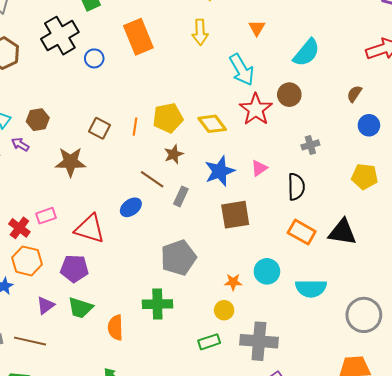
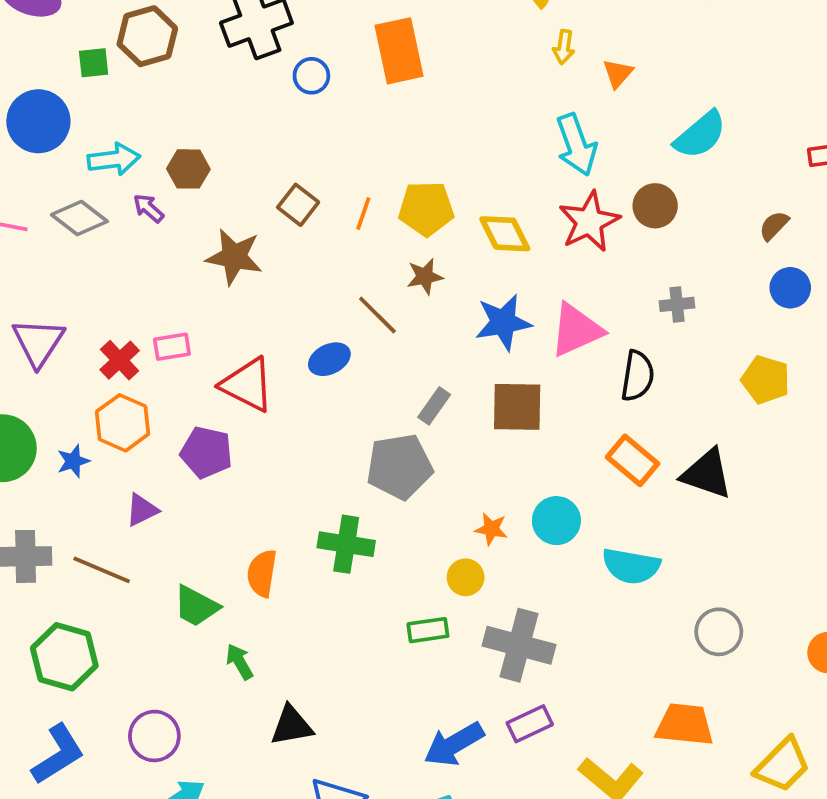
yellow arrow: (200, 32) -> (564, 47), moved, size x0.7
pink triangle: (259, 168) -> (576, 330), size x1.8
gray rectangle: (181, 196) -> (434, 406), moved
green trapezoid: (80, 308) -> (196, 606), moved
gray circle: (364, 315) -> (719, 632), size x0.7

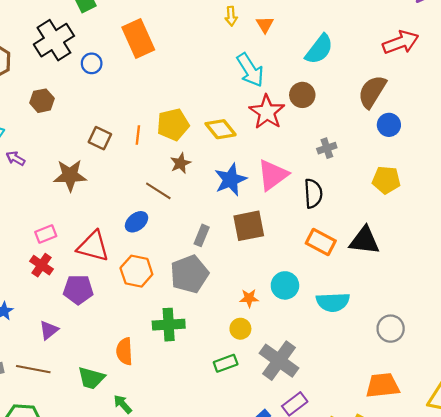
brown hexagon: (188, 169) -> (42, 101), moved
brown semicircle: (774, 226) -> (372, 92), size x1.8
red cross: (120, 360) -> (42, 265), moved
orange hexagon: (123, 423) -> (136, 271), moved
gray cross: (519, 645) -> (279, 361), turned 33

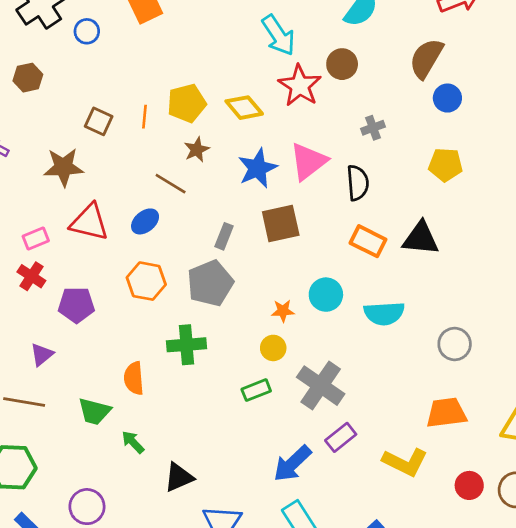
red triangle: (93, 246) -> (89, 222), moved

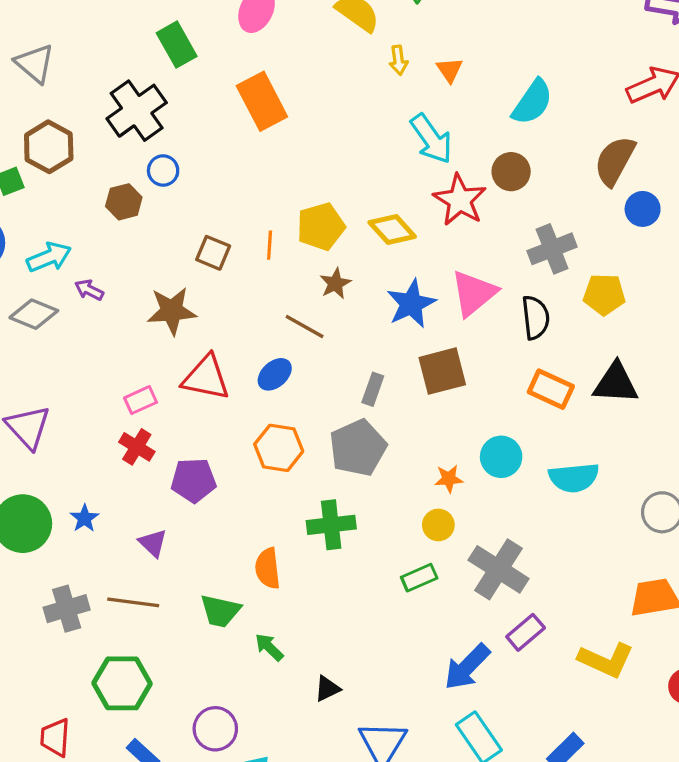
blue circle: (87, 31) -> (163, 171), moved
gray cross: (373, 128) -> (552, 249), size x1.6
yellow pentagon: (446, 165) -> (604, 294), moved
purple triangle: (42, 355) -> (153, 543), turned -35
black triangle: (179, 477) -> (327, 689), size x0.7

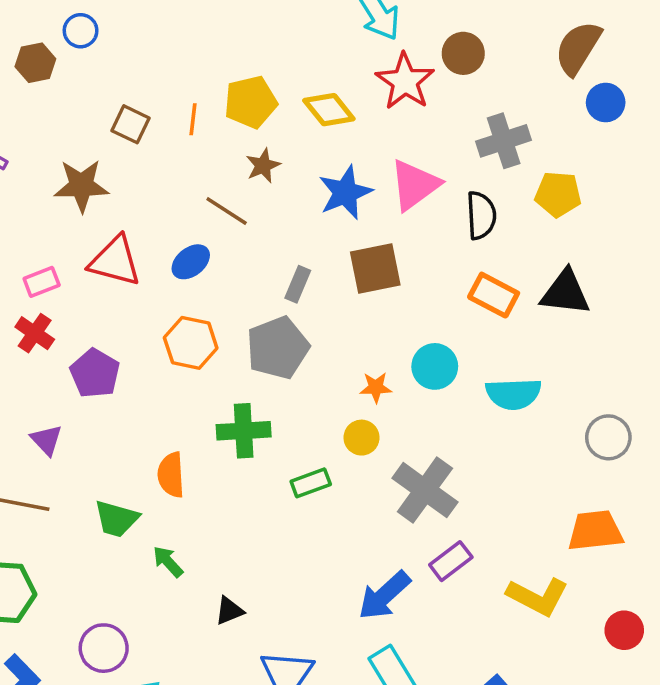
purple pentagon: (194, 480) -> (95, 373), turned 30
green rectangle: (419, 578) -> (311, 483), moved

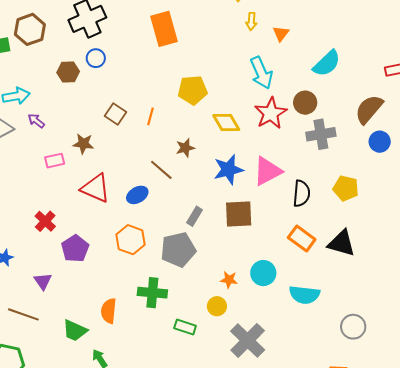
yellow pentagon: (251, 102) -> (193, 90), moved
gray cross: (504, 141) -> (321, 134), moved
brown star: (81, 186) -> (83, 144), size x0.7
pink rectangle: (42, 282) -> (55, 161), moved
green rectangle: (311, 483) -> (185, 327), turned 30

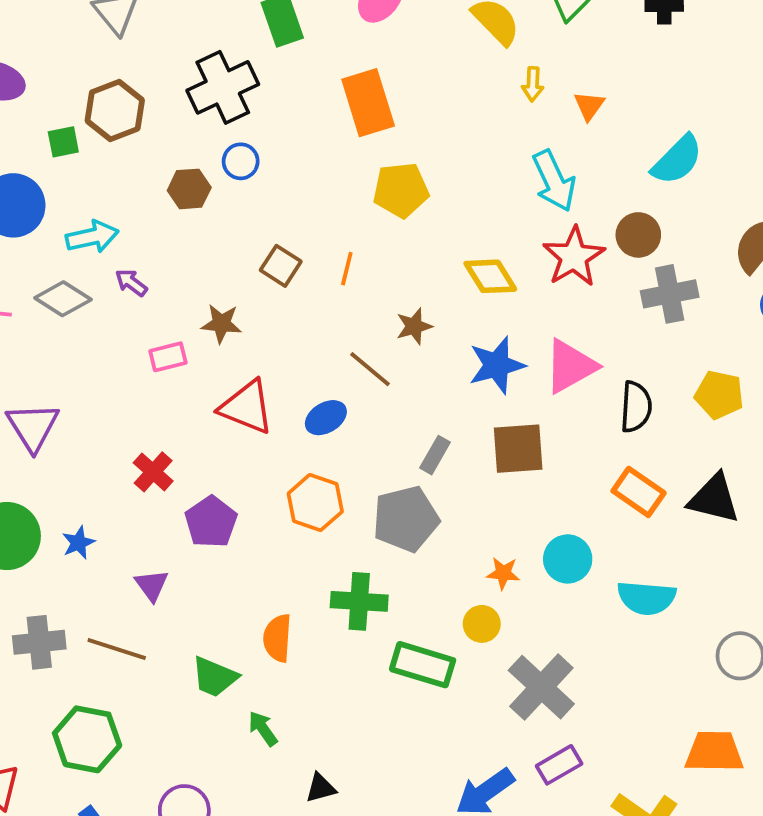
yellow pentagon: (193, 90) -> (401, 190), moved
green rectangle: (185, 327) -> (423, 665), size x1.5

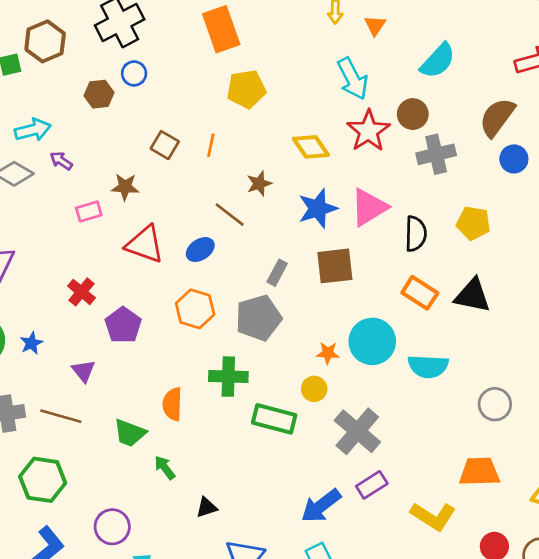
cyan circle: (568, 559) -> (372, 341), size x1.4

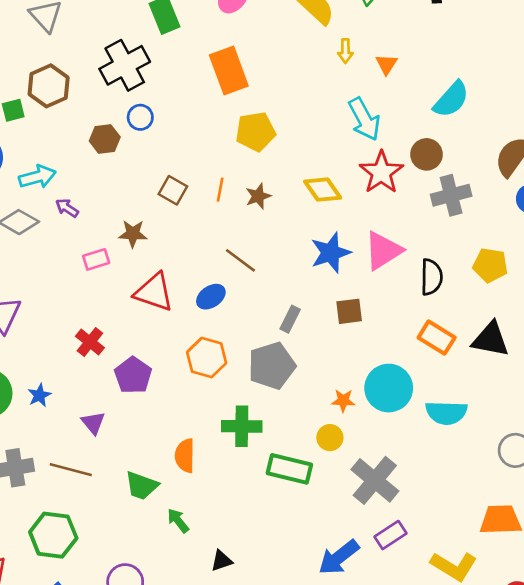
brown star: (259, 184) -> (258, 196), moved
brown square: (335, 266) -> (349, 311), size x0.7

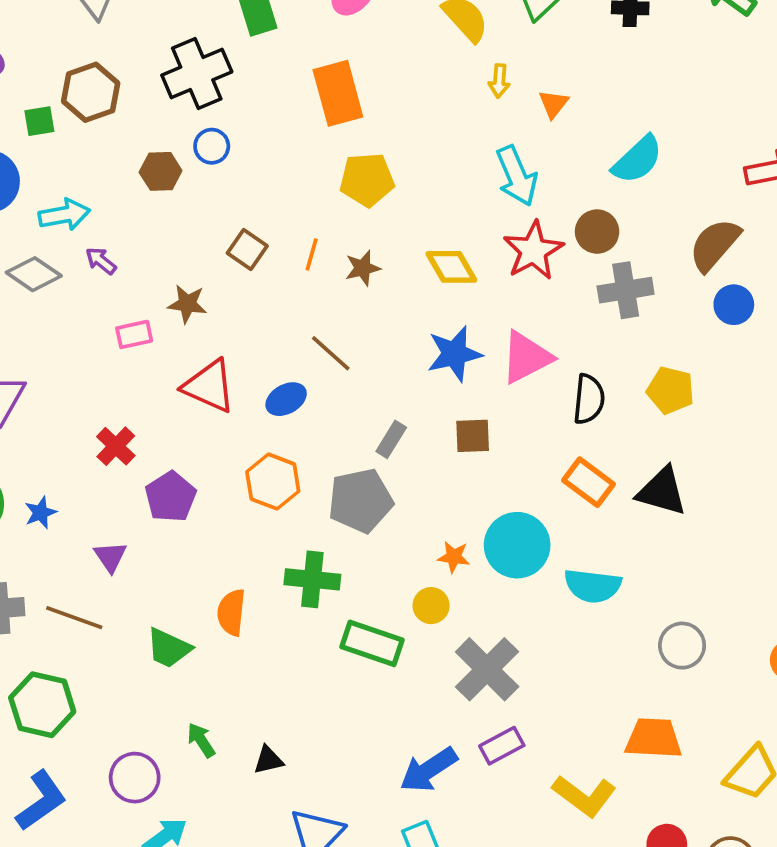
green arrow: (178, 521) -> (201, 740), moved

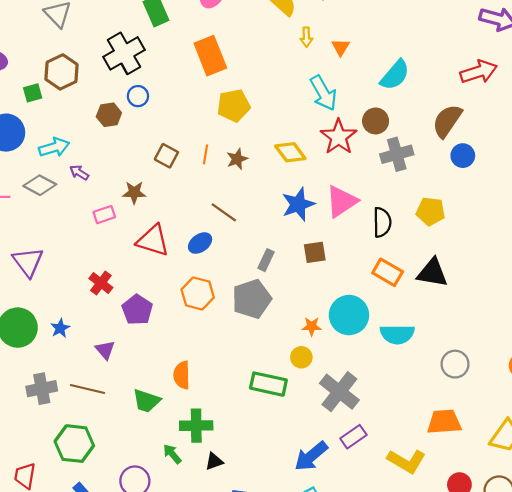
green cross: (312, 579) -> (196, 426), moved

